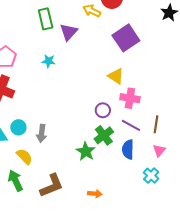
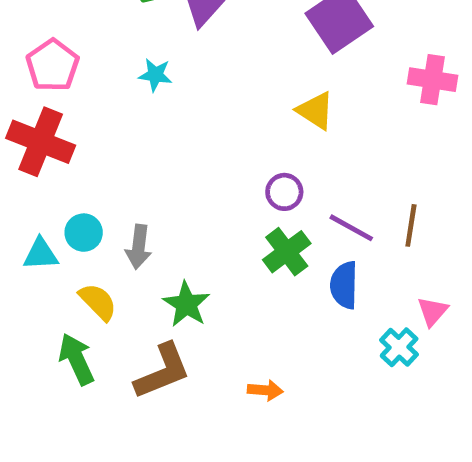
pink cross: (130, 98) -> (432, 80), moved
pink triangle: (159, 150) -> (432, 311), moved
green star: (86, 151) -> (186, 304), moved

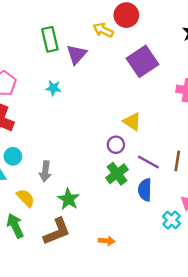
yellow triangle: (315, 111) -> (132, 122), moved
cyan circle: (84, 233) -> (13, 156), moved

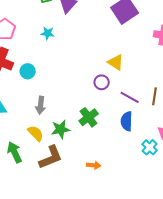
cyan circle: (13, 156) -> (28, 71), moved
green cross: (117, 174) -> (89, 117), moved
yellow semicircle: (26, 198) -> (36, 133), moved
green star: (68, 199) -> (61, 129), turned 30

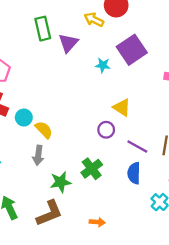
cyan star: (48, 33) -> (103, 65), moved
yellow semicircle: (36, 133) -> (44, 130), moved

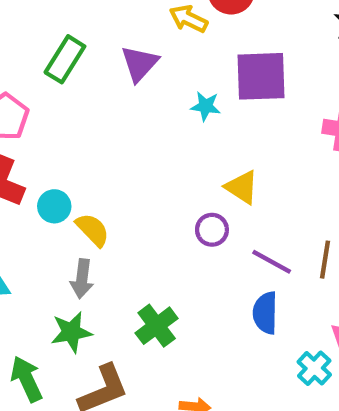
green rectangle: (43, 29) -> (65, 59), moved, turned 45
purple square: (132, 50) -> (261, 76), turned 32
green cross: (92, 169) -> (157, 326), moved
green star: (61, 182) -> (71, 332), moved

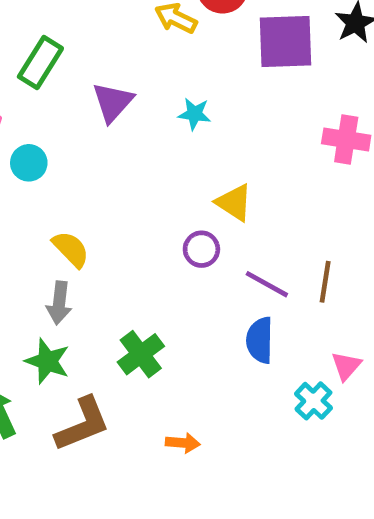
purple triangle: (139, 64) -> (113, 102), moved
purple square: (261, 76) -> (285, 41), moved
cyan circle: (54, 206) -> (29, 163), moved
green star: (71, 332) -> (47, 361), turned 30

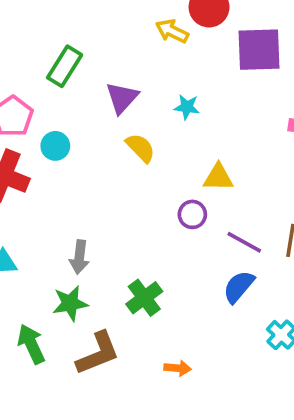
yellow triangle: (234, 203) -> (218, 177), turned -32
yellow semicircle: (71, 249) -> (140, 148), moved
blue semicircle: (260, 340) -> (239, 287), turned 39
green star: (47, 361) -> (70, 303), turned -30

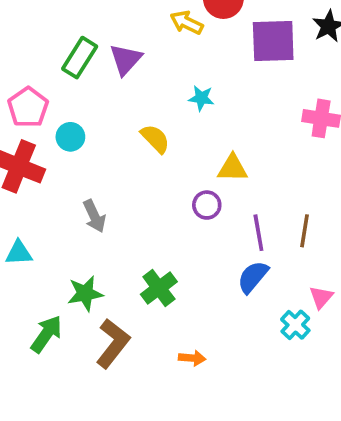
purple triangle: (122, 98) -> (126, 59), moved
purple line: (244, 242) -> (258, 233), turned 51
gray arrow: (79, 257) -> (94, 216), moved, turned -32
green arrow: (31, 344) -> (46, 334), turned 60
brown L-shape: (98, 353) -> (113, 343), turned -30

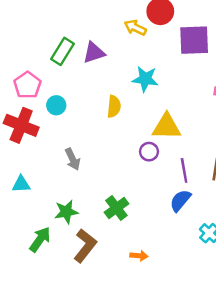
purple triangle: (126, 59) -> (94, 53), turned 30
cyan star: (201, 98) -> (145, 79), size x1.5
yellow semicircle: (155, 139) -> (114, 107), turned 50
yellow triangle: (233, 168) -> (167, 127), size x1.4

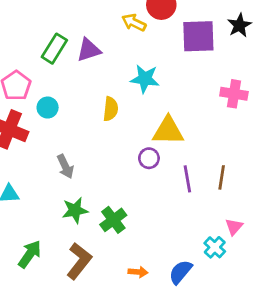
blue semicircle: (180, 201) -> (180, 272), moved
green star: (66, 212) -> (75, 210), moved

